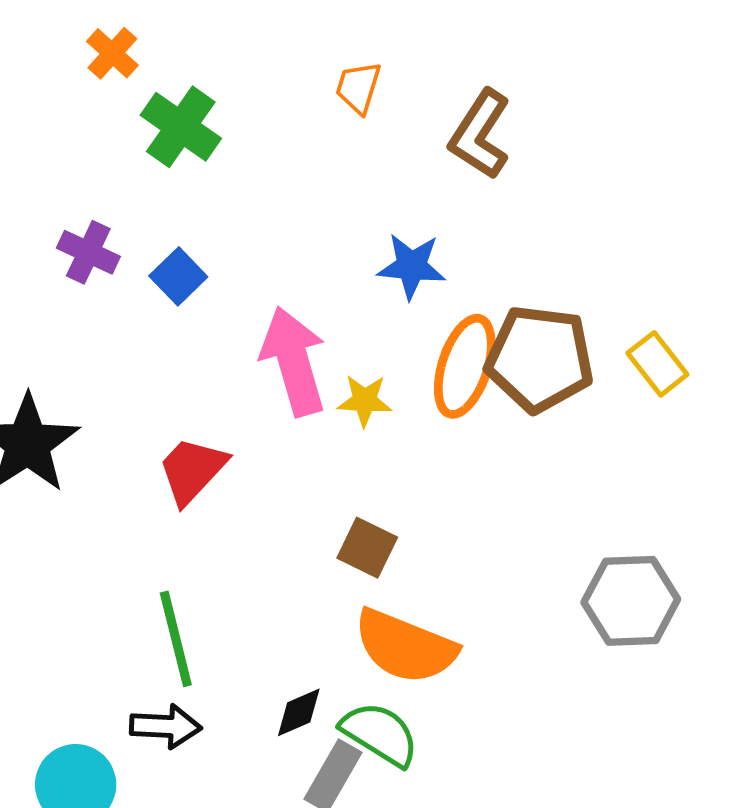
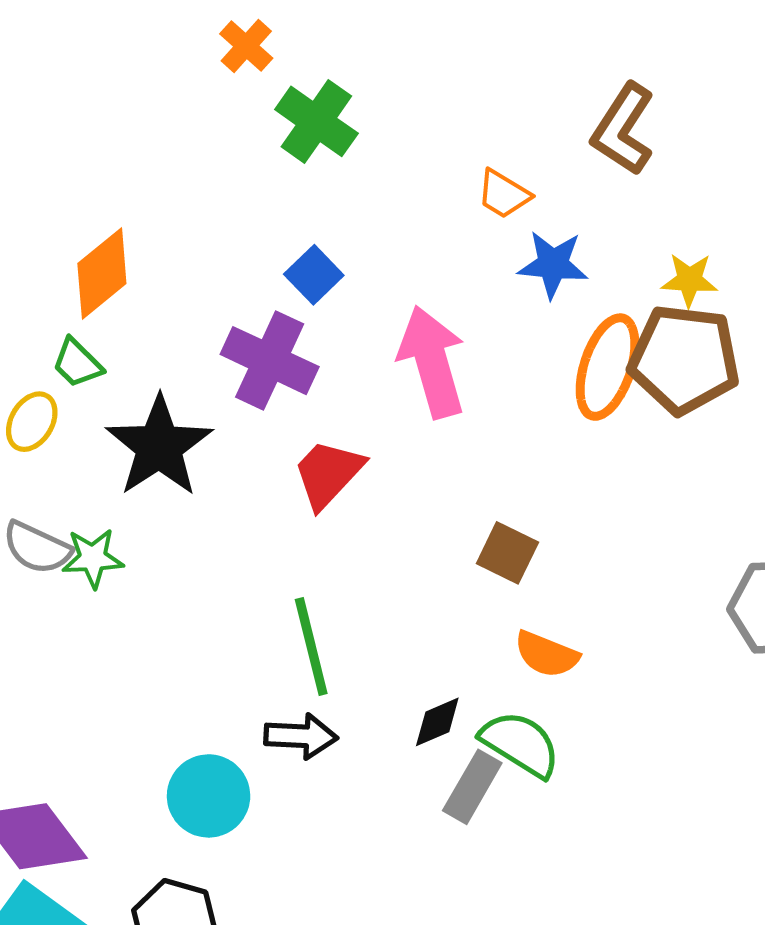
orange trapezoid: (358, 87) -> (504, 194), moved, turned -76
purple cross: (88, 252) -> (270, 361), moved, size x1.5
yellow star: (365, 401) -> (689, 280), moved
orange semicircle: (405, 646) -> (546, 654), size x0.6

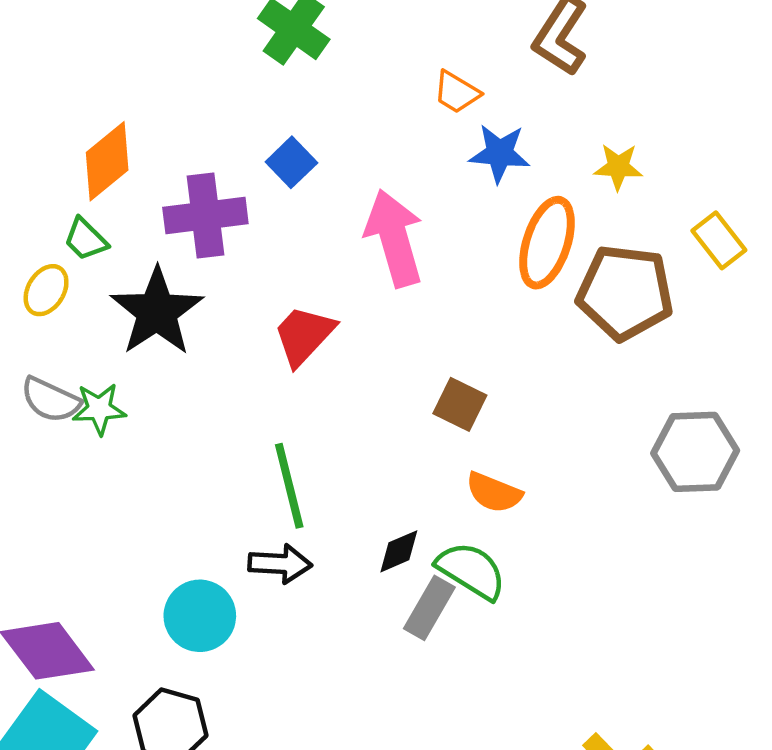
brown pentagon: (684, 359) -> (625, 292), moved
purple cross: (270, 361) -> (205, 216), moved, turned -32

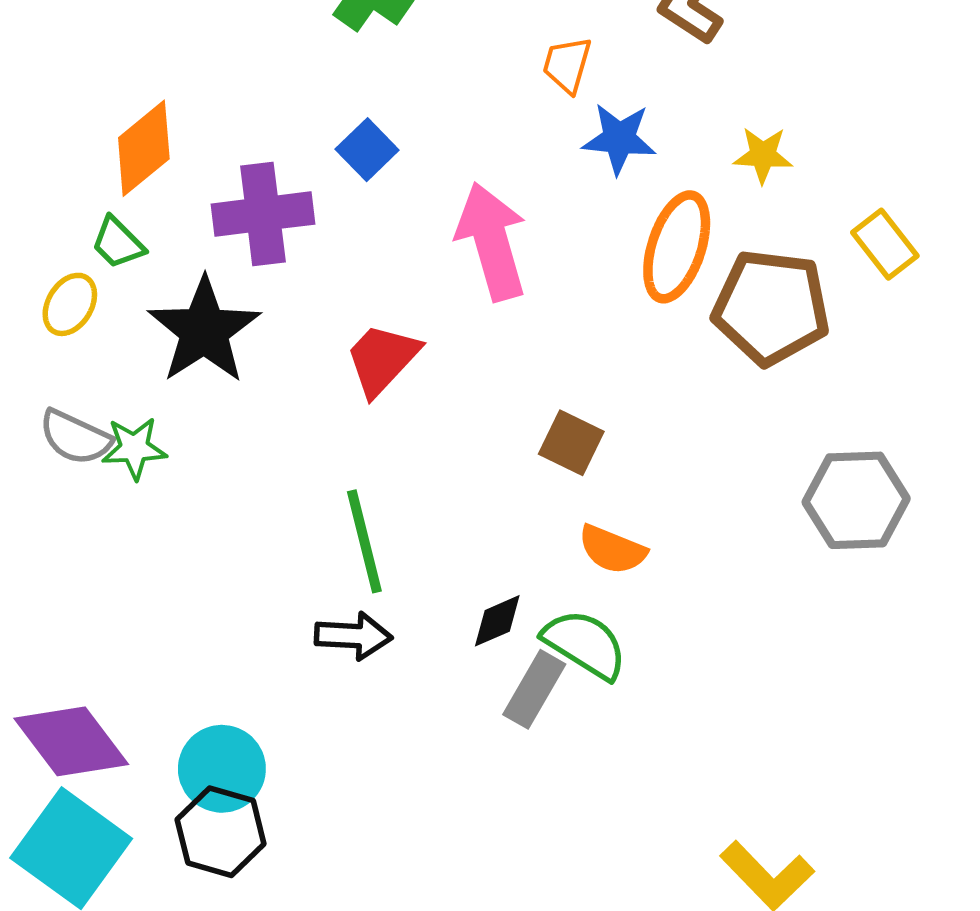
orange trapezoid: (457, 92) -> (567, 65), turned 75
cyan circle: (200, 616) -> (222, 769), moved

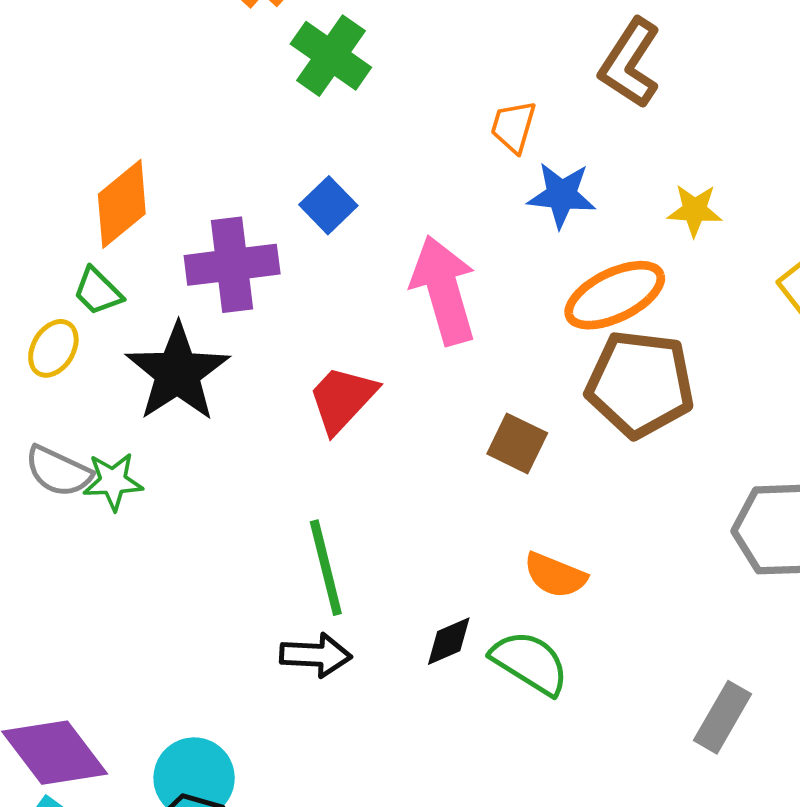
orange ellipse: (677, 247) -> (615, 295), turned 46
brown pentagon: (771, 307) -> (640, 384), moved
brown square: (571, 443) -> (517, 443), moved
gray rectangle: (534, 689) -> (722, 717), moved

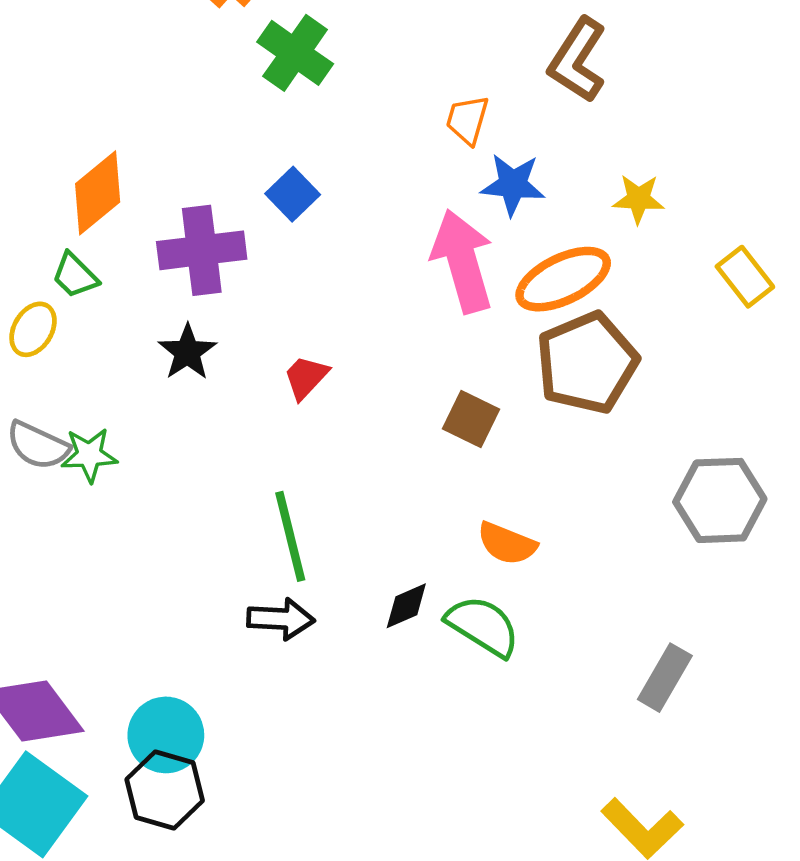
pink arrow: (444, 290) -> (463, 261), moved
black star: (178, 372) -> (187, 352), moved, size x0.6
brown pentagon: (640, 384) -> (587, 363), turned -30
red trapezoid: (342, 399) -> (306, 377), size x0.7

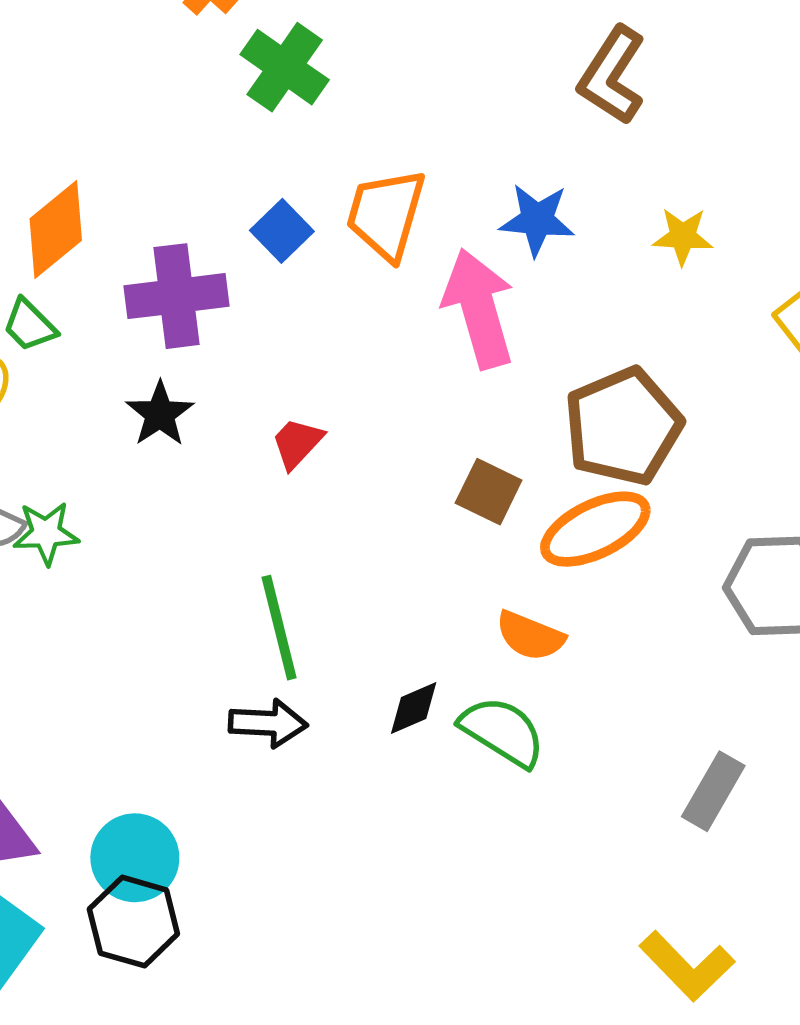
orange trapezoid: (467, 120) -> (386, 214), moved, size x1.6
orange ellipse: (563, 279) -> (595, 529), moved

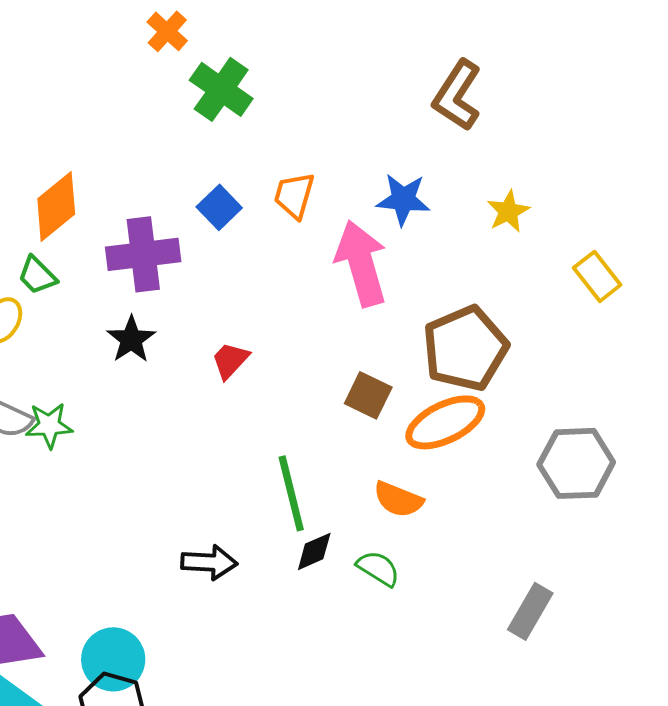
orange trapezoid: (386, 214) -> (294, 195), size x0.7
yellow star: (683, 236) -> (508, 211), turned -30
green line: (279, 628) -> (291, 493), moved
green semicircle: (502, 732) -> (378, 568), size x0.7

